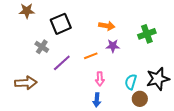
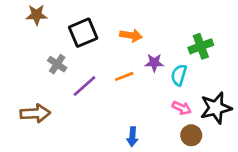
orange arrow: (107, 26) -> (131, 35), moved
pink arrow: (100, 79) -> (182, 108), moved, turned -64
cyan semicircle: (131, 82) -> (179, 75), moved

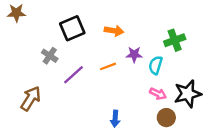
brown star: (37, 15) -> (16, 13), moved
brown arrow: (35, 113) -> (31, 99), turned -55

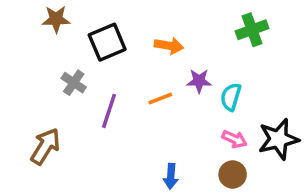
brown star: (16, 13) -> (56, 19), moved
green cross: (175, 40) -> (252, 30), moved
purple line: (74, 75) -> (109, 111), turned -30
brown circle: (166, 118) -> (233, 174), moved

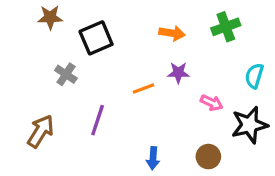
orange arrow: (169, 46) -> (172, 33), moved
cyan semicircle: (231, 97) -> (254, 76), moved
purple line: (109, 111) -> (98, 120), moved
pink arrow: (234, 139) -> (212, 103), moved

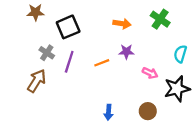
green cross: (226, 27) -> (160, 19), turned -36
purple line: (98, 120) -> (69, 62), moved
brown arrow: (41, 131) -> (37, 81), moved

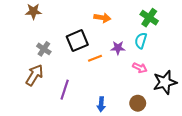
orange arrow: (122, 24) -> (102, 18), moved
black square: (68, 27) -> (77, 41), moved
cyan semicircle: (180, 54) -> (141, 41), moved
purple line: (69, 62) -> (65, 90), moved

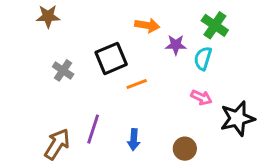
purple star: (118, 48) -> (176, 45), moved
brown arrow: (34, 75) -> (57, 144), moved
brown circle: (138, 103) -> (185, 149), moved
blue arrow: (101, 104) -> (134, 140), moved

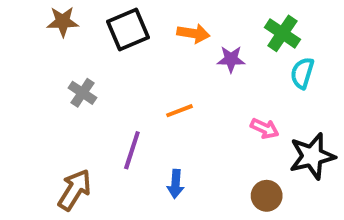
black square: (111, 58) -> (128, 29), moved
cyan semicircle: (203, 58) -> (302, 73), moved
purple line: (93, 129) -> (132, 150), moved
brown circle: (185, 149) -> (267, 196), moved

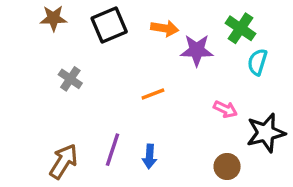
purple star: (231, 59) -> (197, 50), size x1.4
purple line: (132, 150) -> (112, 150), moved

